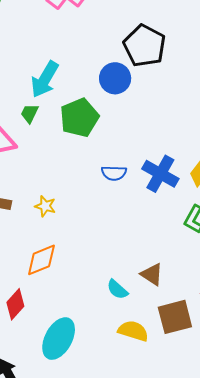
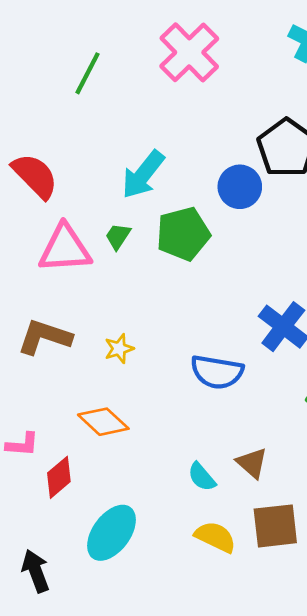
green trapezoid: (30, 113) -> (118, 236), moved
blue semicircle: (114, 173) -> (217, 372), moved, size x1.5
yellow star: (45, 206) -> (119, 349), turned 30
orange diamond: (41, 260) -> (103, 422), turned 57

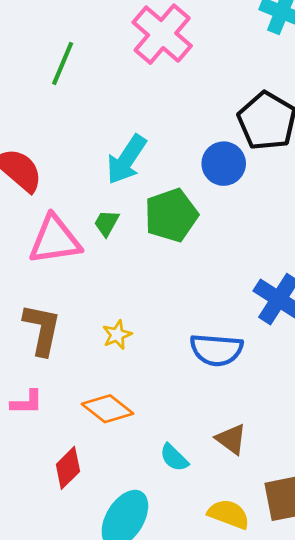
brown L-shape: (45, 337) -> (42, 329), turned 88
pink L-shape: (22, 445) -> (27, 402), moved
brown triangle: (252, 463) -> (231, 439), moved
cyan semicircle: (202, 477) -> (174, 458), moved

